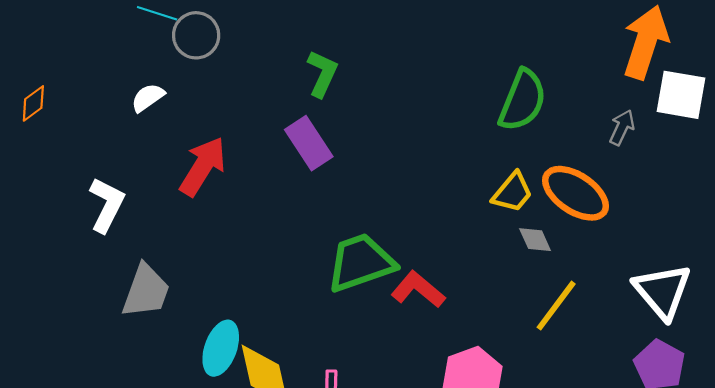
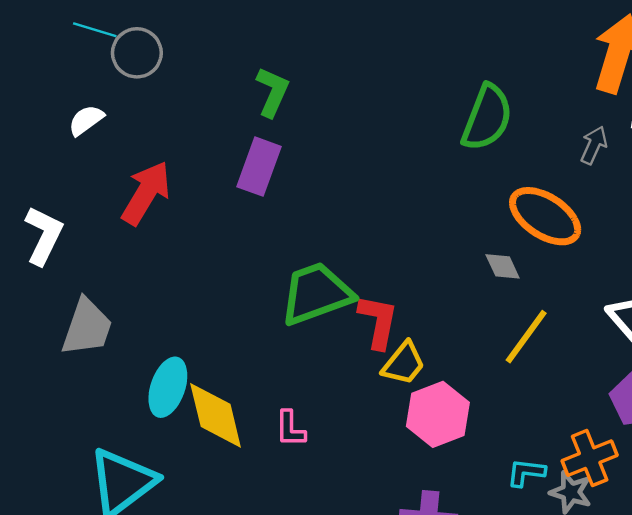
purple rectangle: (309, 143) -> (259, 167), turned 54
yellow trapezoid: (513, 192) -> (404, 363), moved
red L-shape: (418, 290) -> (378, 322), turned 62

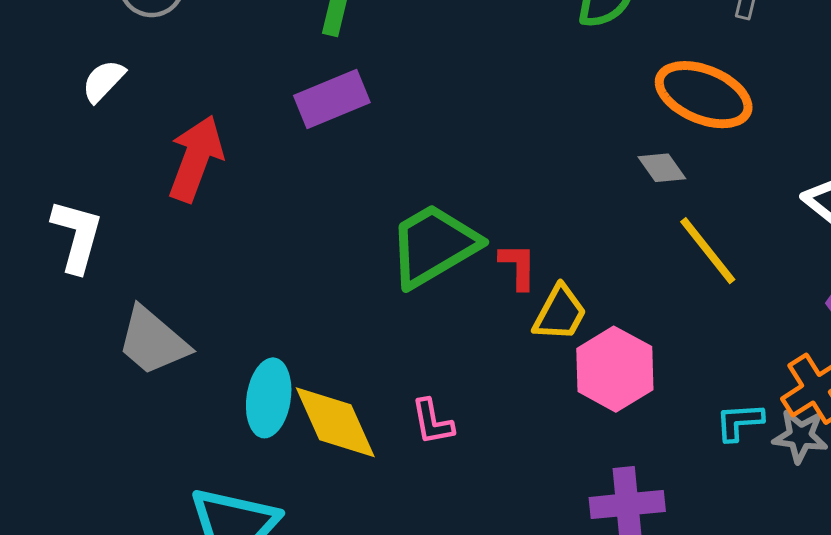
purple rectangle: (259, 167) -> (332, 99), turned 58
red L-shape: (378, 322) -> (518, 266), size x0.7
gray trapezoid: (87, 327) -> (153, 341), turned 122
yellow line: (526, 337) -> (708, 251), turned -64

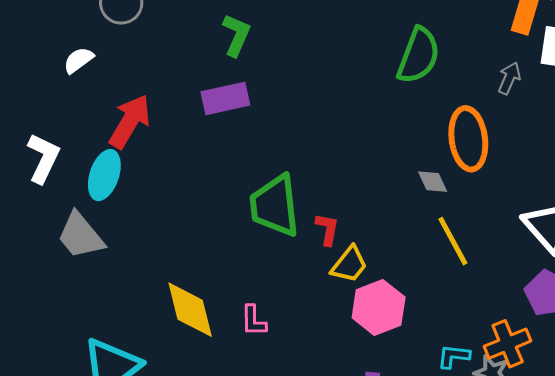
orange ellipse: (704, 95) -> (468, 139), turned 50
green trapezoid: (434, 245) -> (275, 206), turned -76
cyan ellipse: (269, 398) -> (104, 175), moved

